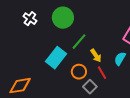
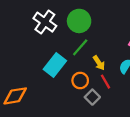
green circle: (63, 18) -> (79, 21), moved
white cross: (30, 19) -> (45, 22), moved, size x1.5

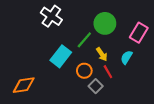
green circle: (79, 21) -> (105, 23), moved

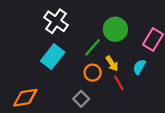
cyan rectangle: (61, 56) -> (53, 57), moved
orange circle: (84, 71) -> (93, 73), moved
gray square: (96, 86) -> (81, 99), moved

